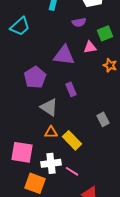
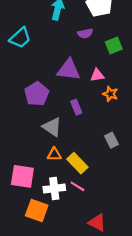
pink triangle: (90, 47) -> (97, 75), moved
orange star: (110, 65) -> (110, 94), moved
pink line: (72, 171) -> (77, 186), moved

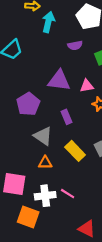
yellow rectangle: (77, 163) -> (75, 151), moved

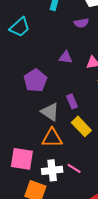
purple triangle: (59, 81) -> (66, 57), size x0.6
purple rectangle: (66, 117) -> (72, 101), moved
orange triangle: (45, 163) -> (52, 138), size x1.5

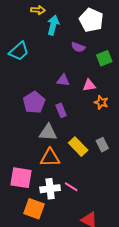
purple semicircle: (81, 23) -> (78, 47), turned 32
purple rectangle: (72, 101) -> (61, 110), moved
gray triangle: (50, 112) -> (48, 133), turned -30

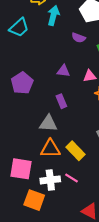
cyan trapezoid: (19, 51) -> (19, 28), moved
purple pentagon: (34, 102) -> (22, 83), moved
yellow rectangle: (78, 147) -> (76, 151), moved

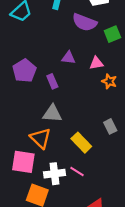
purple semicircle: (79, 38) -> (85, 22), size x1.6
purple rectangle: (61, 101) -> (52, 81), moved
orange triangle: (50, 149) -> (41, 138), moved, turned 45

